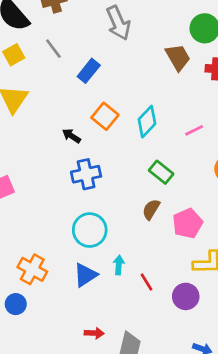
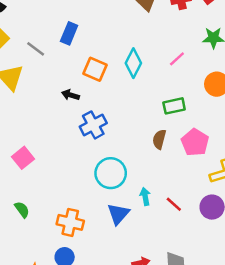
gray line: (53, 49) -> (36, 49), moved
green rectangle: (161, 172) -> (174, 106), moved, turned -35

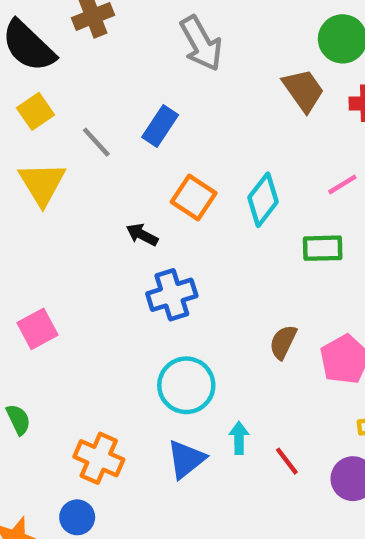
pink line: (177, 59) -> (342, 184), moved
green rectangle: (174, 106) -> (323, 248), moved

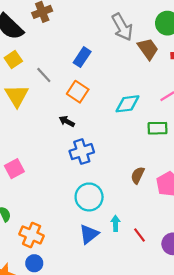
gray arrow: (201, 43) -> (122, 27), moved
blue rectangle: (160, 126) -> (82, 57), moved
orange square: (194, 198) -> (78, 92), moved
cyan diamond: (263, 200) -> (128, 104), turned 45
orange cross: (99, 458) -> (32, 235), moved

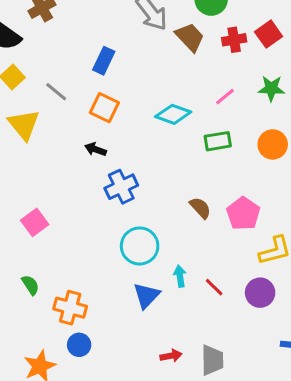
cyan diamond: (128, 104) -> (173, 114), turned 35
brown semicircle: (138, 175) -> (200, 208), turned 120

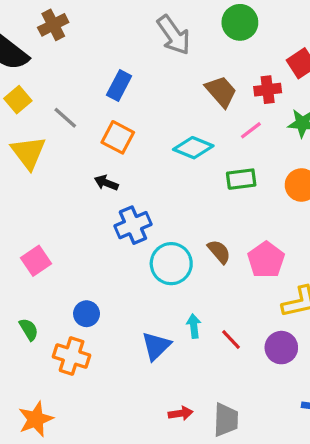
brown trapezoid: (190, 37) -> (221, 91), moved
red cross: (234, 40) -> (268, 90), moved
cyan circle: (140, 246) -> (171, 264), moved
blue circle: (79, 345) -> (87, 314), moved

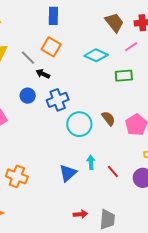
blue rectangle: (119, 86) -> (53, 16), turned -30
gray line: (65, 118) -> (28, 58), moved
blue circle: (87, 314) -> (28, 96), moved

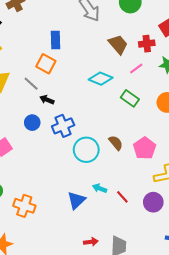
orange square: (51, 47) -> (46, 64), moved
green rectangle: (124, 76) -> (130, 98), turned 42
cyan arrow: (91, 162) -> (100, 188), turned -64

